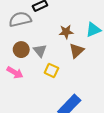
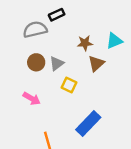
gray triangle: (40, 51) -> (57, 63), turned 32
pink arrow: (15, 73) -> (32, 99), moved

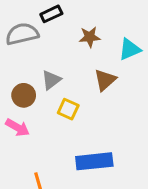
brown star: (85, 43) -> (90, 37), moved
brown circle: (36, 62) -> (24, 95), moved
blue rectangle: (88, 124) -> (94, 161), turned 40

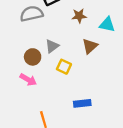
cyan triangle: (130, 49) -> (107, 25), turned 35
blue rectangle: (94, 161) -> (82, 103), size x0.7

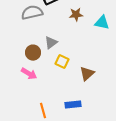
brown triangle: (90, 46) -> (87, 74), moved
blue rectangle: (82, 103) -> (73, 105), moved

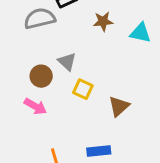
gray triangle: (51, 43) -> (67, 62), turned -40

